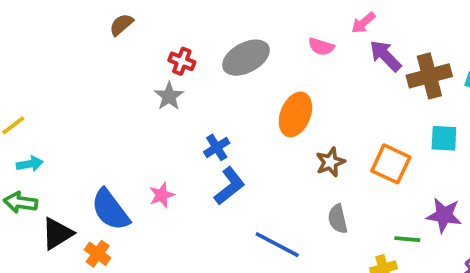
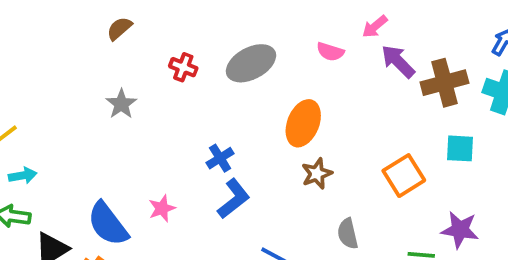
gray star: (169, 96) -> (121, 104), moved
brown star: (330, 162) -> (317, 174), moved
orange square: (391, 164) -> (404, 176), turned 33

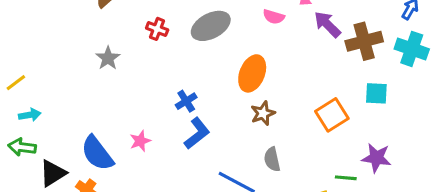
gray semicircle: (348, 234) -> (272, 159), moved

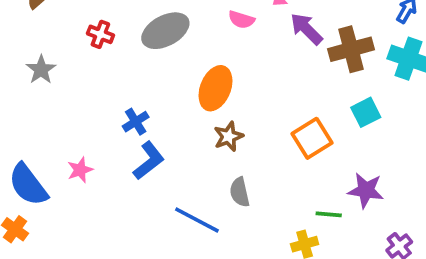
cyan square: (376, 93) -> (366, 112), turned -30

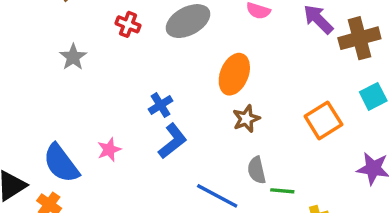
green line: (329, 214) -> (282, 191), moved

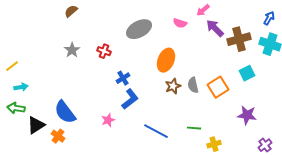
red cross: (128, 24) -> (104, 51), moved
pink star: (109, 150) -> (108, 120), moved
gray semicircle: (257, 170) -> (193, 85), moved

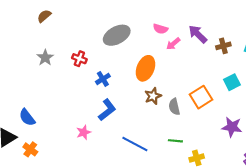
pink arrow: (203, 10) -> (173, 44), moved
brown cross: (239, 39) -> (223, 46), size x0.6
blue cross: (123, 78) -> (103, 79), moved
gray semicircle: (193, 85) -> (174, 107), moved
blue semicircle: (65, 112) -> (27, 117), moved, size x0.7

